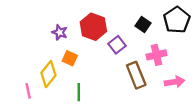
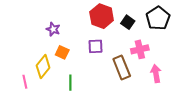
red hexagon: (93, 27) -> (102, 16), moved
purple square: (117, 45) -> (95, 46), moved, turned 35
pink arrow: (174, 82) -> (156, 74), turned -90

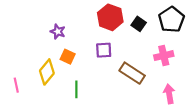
pink cross: (140, 49) -> (164, 56), moved
brown rectangle: (122, 68) -> (132, 73), turned -35
pink arrow: (156, 74) -> (169, 94), moved
pink line: (25, 82) -> (16, 85), moved

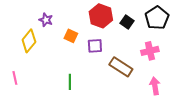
purple star: (58, 32) -> (46, 20), moved
orange square: (68, 57) -> (71, 36), moved
yellow diamond: (47, 72) -> (29, 41), moved

